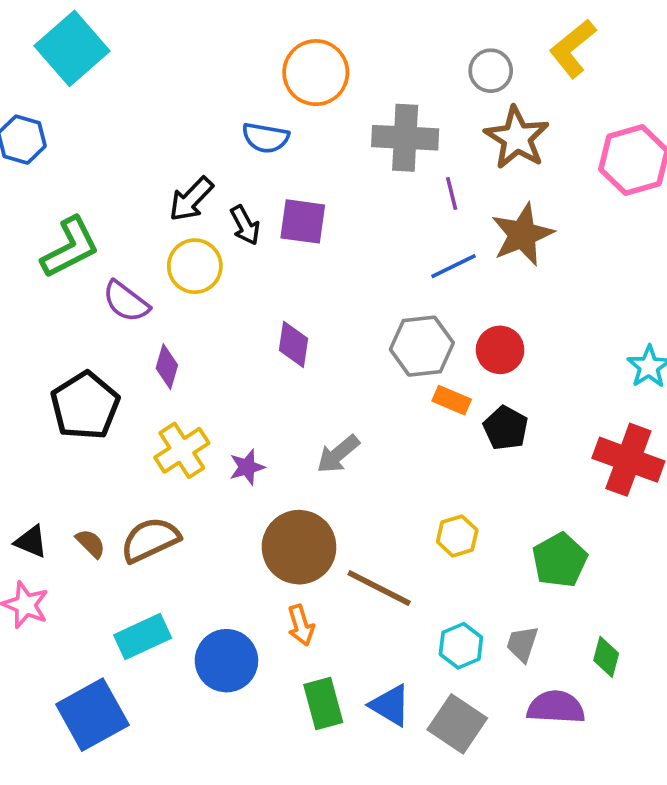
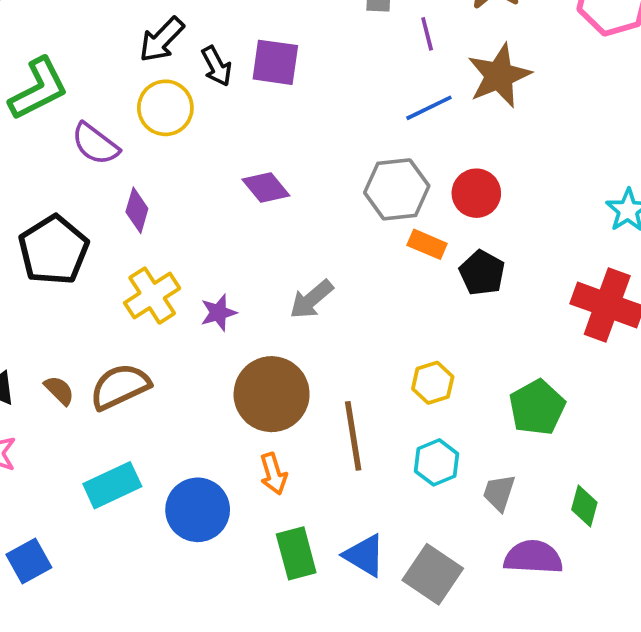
purple diamond: (293, 344) -> (266, 187), turned -48
brown line: (379, 588) -> (353, 436), turned 54
cyan hexagon: (461, 646) -> (437, 462), moved
blue square: (92, 715) -> (29, 561), moved, size x0.6

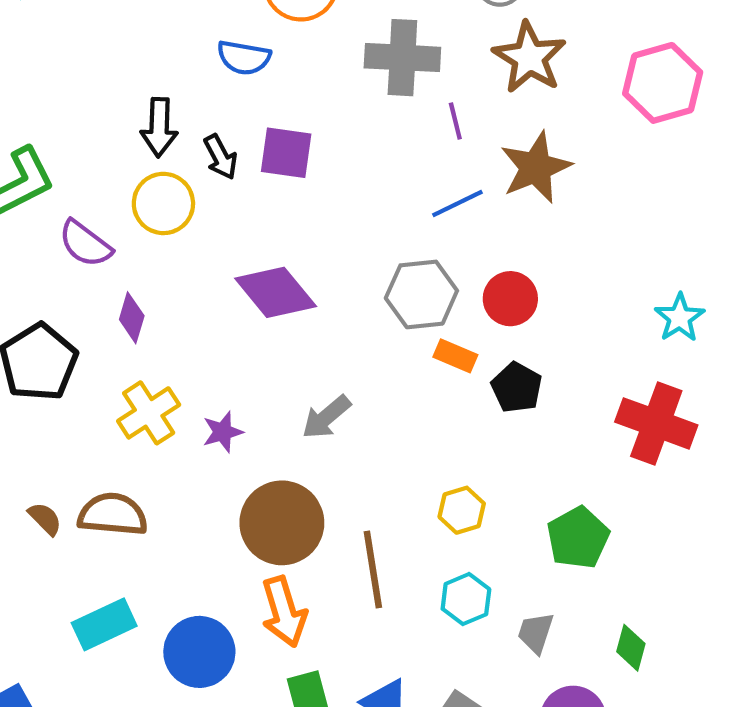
black arrow: (162, 40) -> (159, 127), turned -42
purple diamond: (266, 187) -> (276, 292), size x1.5
brown semicircle: (120, 387) -> (113, 514), turned 30
orange arrow: (273, 474) -> (284, 612), size x1.5

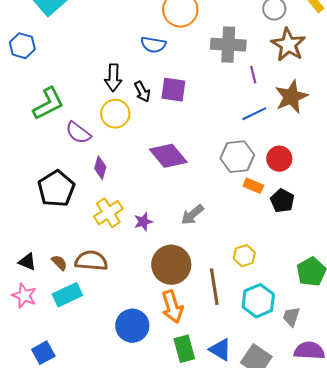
yellow hexagon: (462, 510) -> (244, 256), moved
cyan hexagon: (466, 599) -> (258, 301), size x1.4
cyan rectangle: (104, 624) -> (67, 295), moved

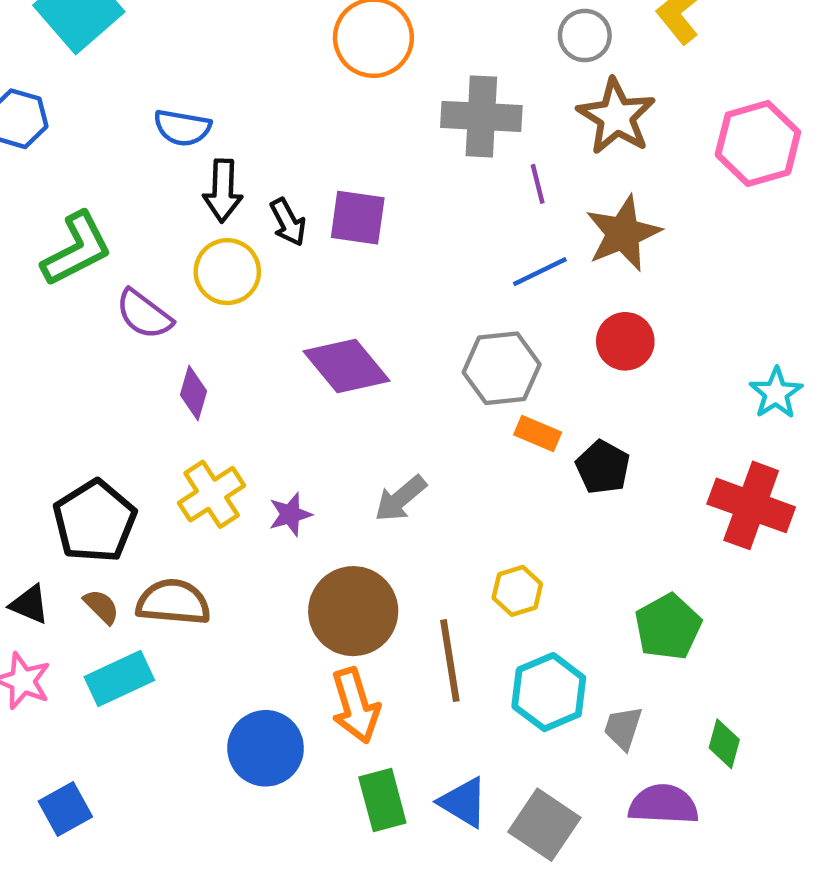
blue semicircle: (153, 45) -> (182, 128), moved
red circle: (279, 159) -> (625, 341), moved
black pentagon: (56, 189) -> (95, 521), moved

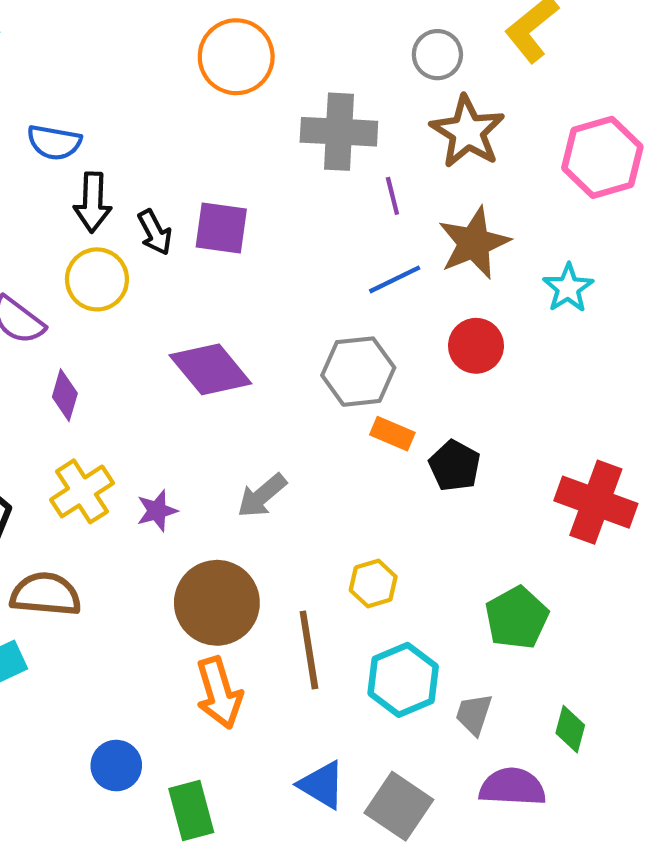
cyan star: (776, 393) -> (568, 288), moved
blue circle: (266, 748) -> (116, 766), moved, size x0.7
green rectangle: (382, 800) -> (191, 810), moved

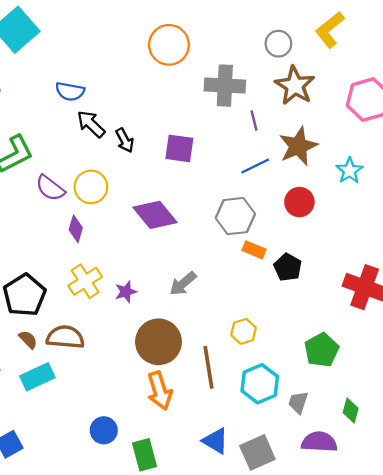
black arrow: (93, 202) -> (91, 124), turned 132
purple square: (221, 228) -> (179, 148), moved
yellow circle: (97, 279) -> (91, 187), moved
gray square: (399, 806) -> (257, 452), turned 32

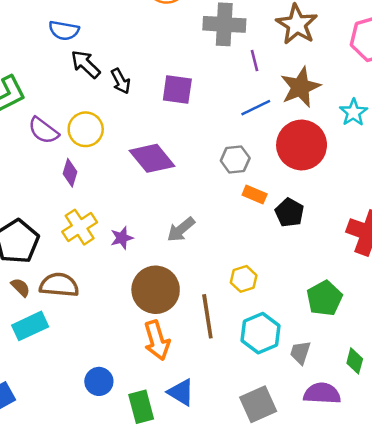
red circle: (299, 202) -> (302, 145), size x1.6
gray hexagon: (235, 216) -> (235, 159), size x0.7
blue triangle: (216, 441) -> (181, 392), moved

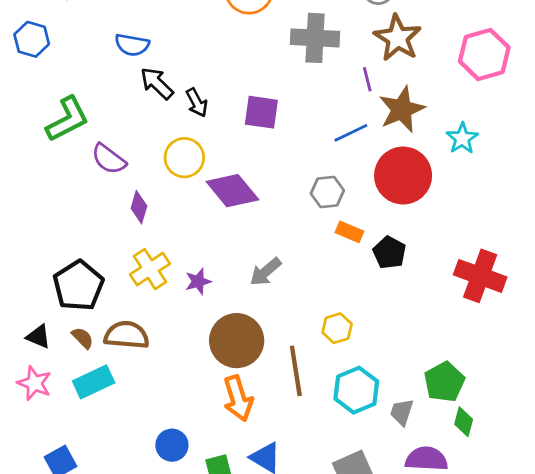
purple line: (255, 61) -> (367, 79), moved
yellow circle: (86, 129) -> (184, 158), moved
green pentagon: (324, 298) -> (444, 382), moved

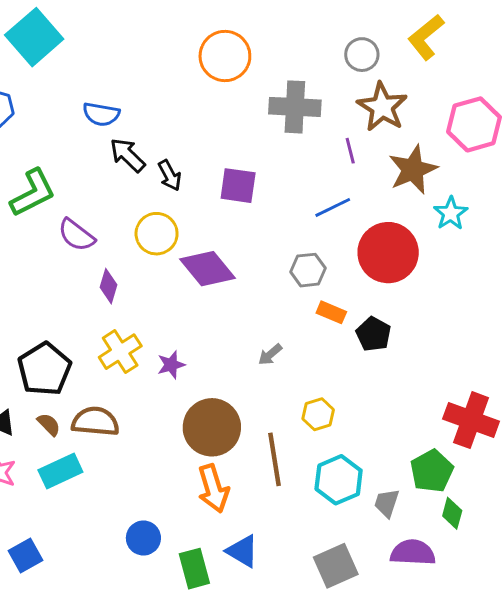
brown star: (402, 109) -> (413, 170), moved
gray arrow: (266, 272) -> (270, 355), moved, size x0.7
red cross: (480, 276) -> (471, 420), moved

